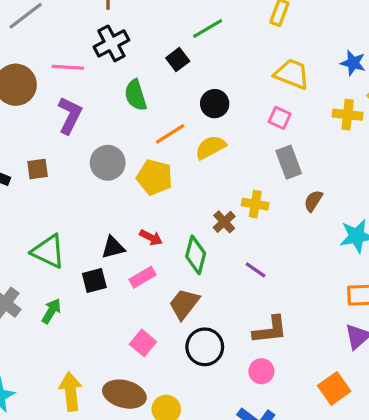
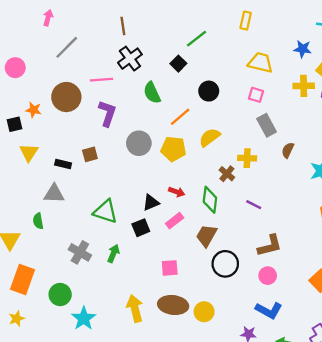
yellow semicircle: (211, 147) -> (210, 137), moved
pink square: (143, 343) -> (170, 268), moved, turned -36

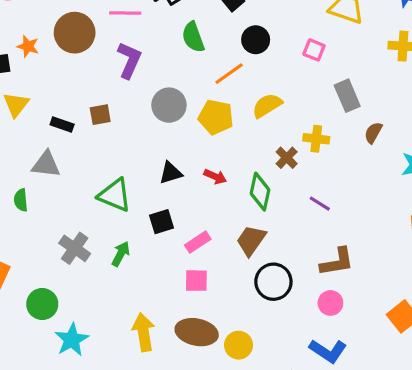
black circle: (209, 91) -> (256, 40), moved
pink square: (256, 95) -> (314, 50), moved
black triangle: (151, 203) -> (171, 173), moved
pink rectangle: (175, 221) -> (198, 242), moved

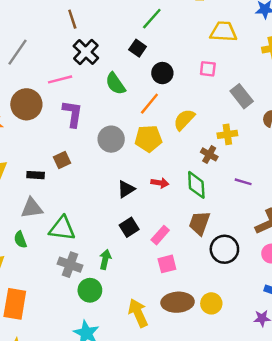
green triangle: (115, 195) -> (62, 228), moved
green circle: (42, 304) -> (90, 290), moved

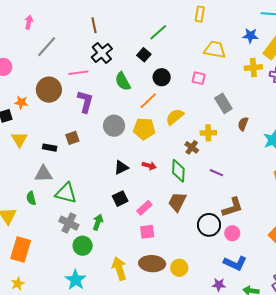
black circle: (224, 249) -> (209, 225), moved

